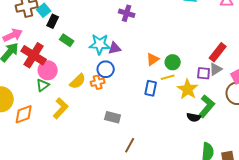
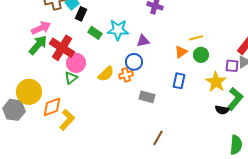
cyan star: (100, 44) -> (118, 30), moved
yellow line: (168, 77) -> (196, 38), moved
yellow L-shape: (61, 108) -> (67, 120), moved
gray rectangle: (113, 117) -> (147, 97), moved

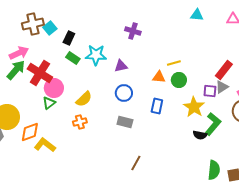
black rectangle: (81, 14) -> (69, 38), moved
orange triangle: (181, 52) -> (159, 77), turned 40
blue circle: (134, 62) -> (124, 93), moved
orange cross: (126, 75) -> (80, 122), moved
yellow L-shape: (67, 120) -> (45, 145), turned -95

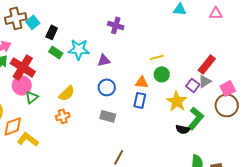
orange triangle: (159, 77) -> (142, 82), moved
pink circle: (54, 88) -> (22, 85), moved
purple square: (210, 91) -> (193, 85), turned 32

